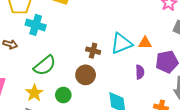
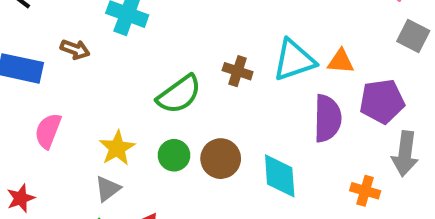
green semicircle: (45, 65) -> (179, 94), moved
purple semicircle: (140, 72) -> (327, 118), size x1.6
brown circle: (86, 75) -> (221, 159), moved

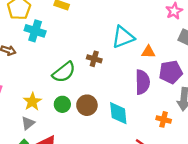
cyan triangle: (294, 60) -> (123, 37), moved

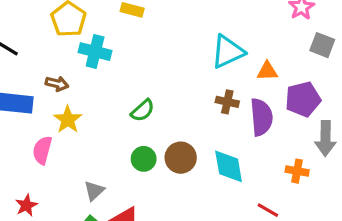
brown cross: (94, 59) -> (227, 102), moved
green semicircle: (64, 72) -> (143, 110), size x0.7
yellow star: (32, 102) -> (68, 120), moved

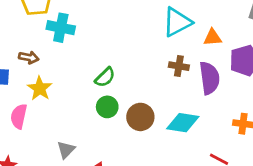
green circle: (144, 159) -> (107, 107), moved
cyan diamond: (229, 166) -> (183, 123), turned -68

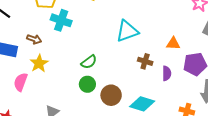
cyan triangle: (177, 22) -> (127, 31), moved
purple semicircle: (209, 78) -> (167, 73), size x0.6

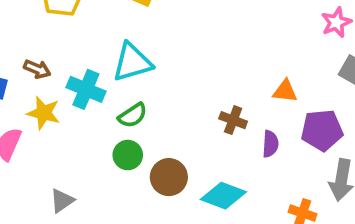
cyan cross: (61, 20) -> (86, 89), moved
cyan triangle: (127, 31) -> (132, 62), moved
yellow star: (39, 63) -> (44, 113), turned -30

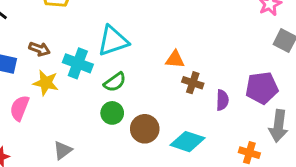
orange triangle: (285, 91) -> (175, 59), moved

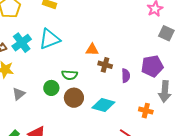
cyan cross: (78, 63) -> (22, 43), moved, turned 36
green semicircle: (115, 82) -> (70, 75), moved, turned 42
gray triangle: (63, 150) -> (19, 94), moved

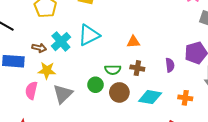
brown cross: (105, 65) -> (137, 68), moved
gray triangle: (19, 94) -> (63, 94), size x1.5
orange cross: (146, 111) -> (185, 98), moved

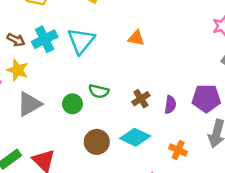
cyan triangle: (89, 35) -> (81, 41), turned -40
orange triangle: (133, 42) -> (136, 38), moved
brown cross: (137, 68) -> (141, 99), moved, turned 32
brown circle: (119, 92) -> (97, 142), moved

